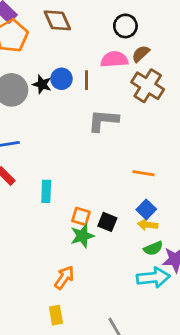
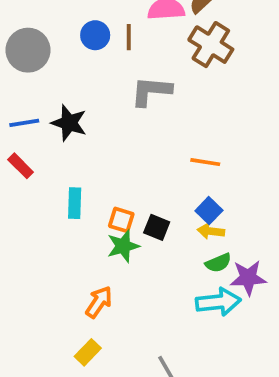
black star: (42, 84) -> (69, 123), moved, size x1.4
cyan rectangle: (46, 191) -> (75, 203), moved
yellow rectangle: (56, 315) -> (88, 352), turned 54

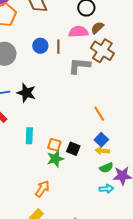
gray L-shape: (151, 91) -> (79, 66), moved
orange line: (205, 162) -> (99, 114), turned 49
cyan arrow: (218, 302) -> (106, 189), size x0.6

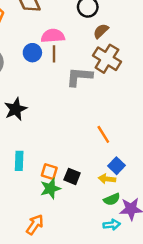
pink semicircle: (78, 32) -> (53, 36), moved
black star: (26, 93) -> (16, 109), turned 30
blue square: (101, 140) -> (117, 166), moved

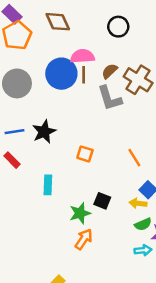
brown semicircle: (101, 31) -> (110, 71), moved
blue circle: (32, 53) -> (61, 74), size x1.6
gray L-shape: (79, 77) -> (110, 98), turned -112
orange square: (49, 172) -> (85, 154), moved
orange arrow: (35, 225) -> (84, 239), moved

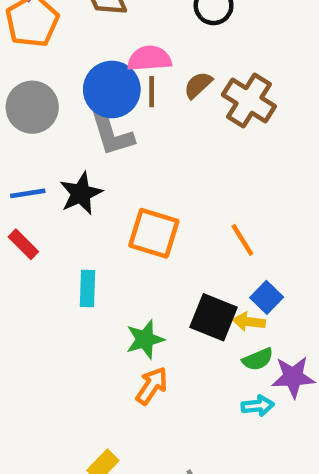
gray L-shape: (110, 98) -> (112, 134), moved
orange square: (85, 154) -> (154, 233), size x1.6
black square: (102, 201) -> (214, 317), moved, size x1.5

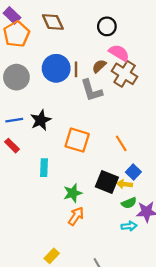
pink semicircle: (149, 59) -> (119, 53), moved, turned 35
gray L-shape: (112, 134) -> (91, 90), moved

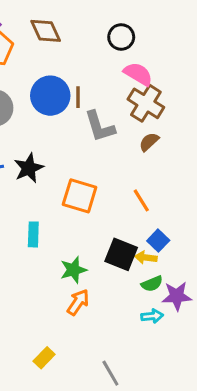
brown semicircle: (99, 66) -> (149, 142), moved

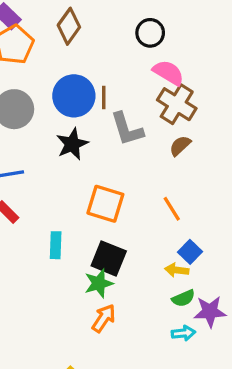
brown diamond: (46, 31) -> (69, 26), turned 60
black star: (29, 168) -> (72, 144), moved
black square: (121, 254) -> (109, 258), moved

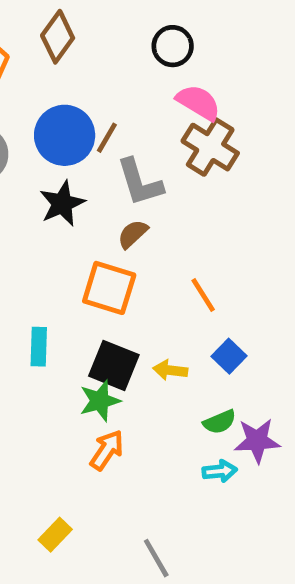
brown line: (104, 98) -> (107, 138), turned 30
brown semicircle: (180, 146) -> (133, 234), moved
yellow arrow: (177, 270) -> (170, 370), moved

